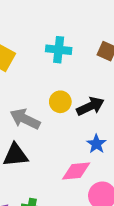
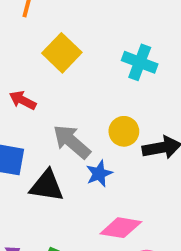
blue star: (96, 144) -> (99, 174), moved

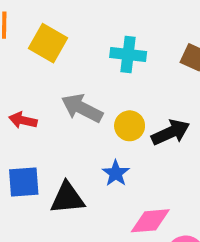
yellow square: (62, 53) -> (48, 43), moved
gray arrow: (72, 142) -> (82, 108), moved

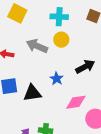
yellow circle: (130, 126) -> (61, 40), moved
black arrow: (171, 132) -> (85, 67), moved

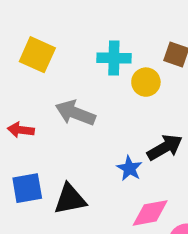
yellow circle: (61, 40) -> (146, 82), moved
blue star: (57, 79) -> (129, 168), moved

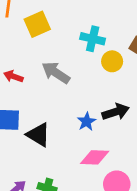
yellow square: (37, 55) -> (37, 24), turned 30
black triangle: (70, 199) -> (38, 135), turned 30

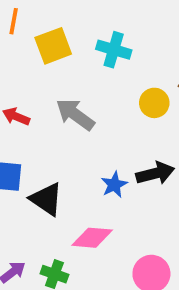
cyan cross: (93, 39) -> (114, 50), moved
pink diamond: (95, 157) -> (92, 238), moved

